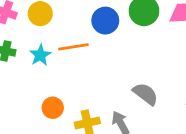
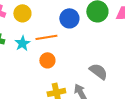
orange circle: (53, 108) -> (47, 60), moved

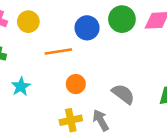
cyan star: (22, 43) -> (21, 87), moved
orange circle: (47, 60) -> (76, 84), moved

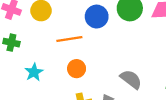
orange circle: (76, 84) -> (77, 69), moved

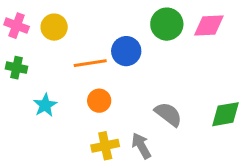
blue circle: (97, 17) -> (126, 51), moved

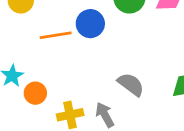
orange circle: (99, 101) -> (35, 93), moved

